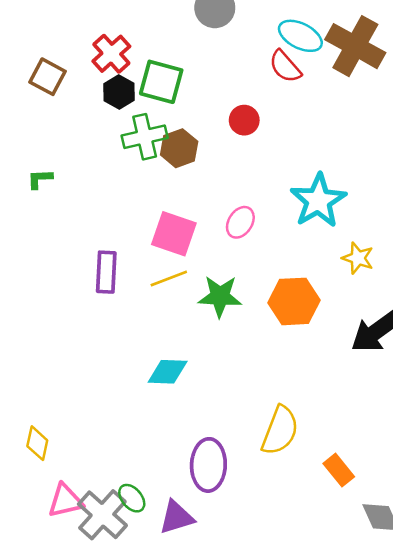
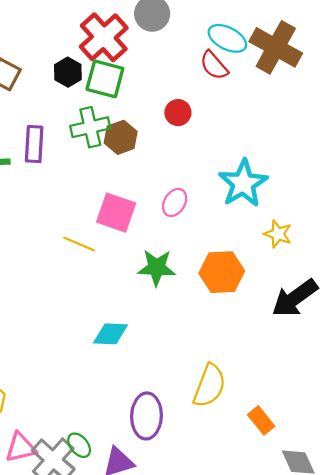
red cross: (111, 54) -> (104, 37), moved, size x1.4
black hexagon: (119, 92) -> (68, 72), moved
purple rectangle: (106, 272) -> (34, 144), moved
yellow line: (169, 278) -> (79, 244), moved, turned 44

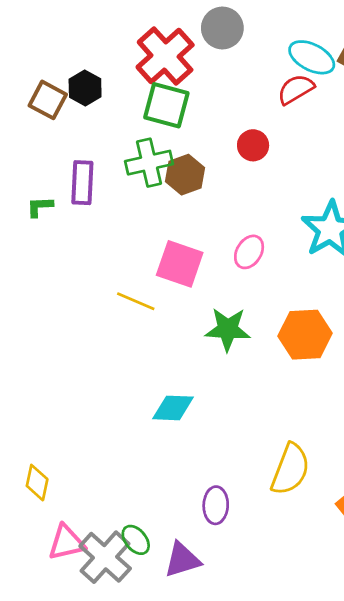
red semicircle: (214, 65) -> (296, 89), turned 100
black hexagon: (68, 72) -> (85, 88), moved
purple ellipse: (146, 416) -> (216, 505), size x0.7

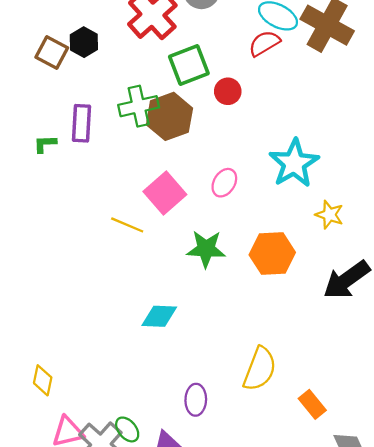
green square: (166, 105) -> (189, 65), moved, turned -36
brown hexagon: (185, 175) -> (169, 116), size x1.4
pink square: (180, 264) -> (165, 193), turned 30

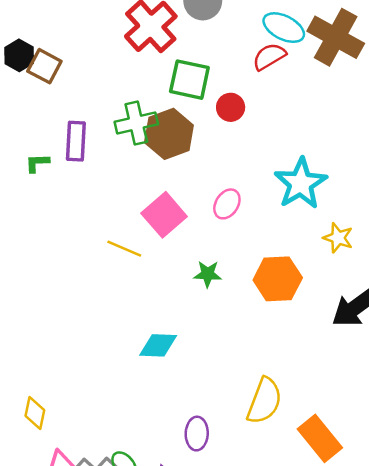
black hexagon: (84, 42) -> (19, 55), moved
green square: (189, 65) -> (189, 80), turned 33
green star: (206, 249) -> (208, 274), size x0.7
orange rectangle: (312, 404) -> (320, 438), size x1.5

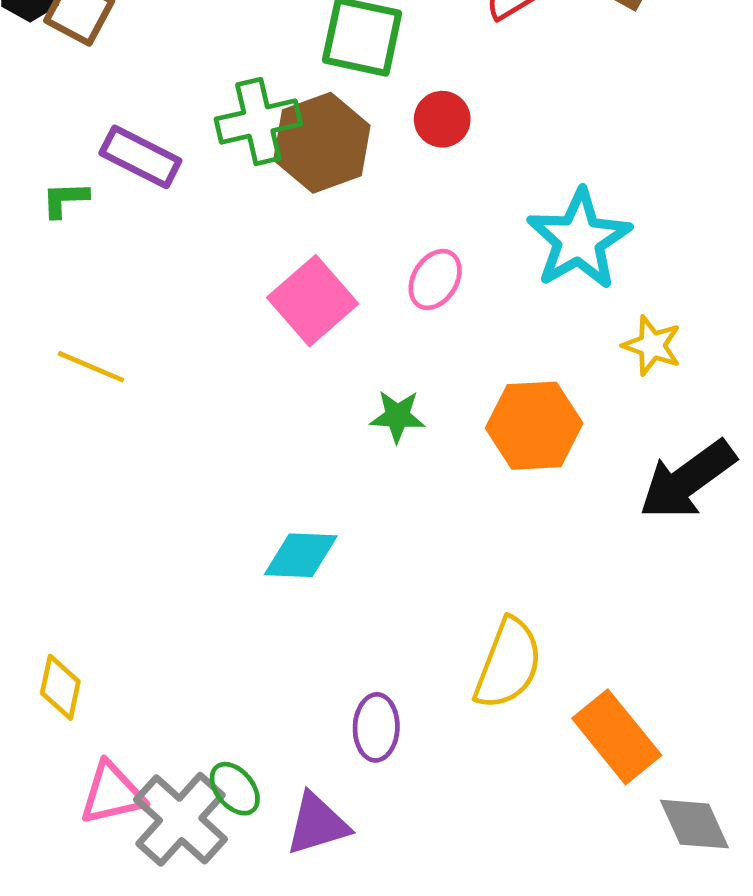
red circle: (231, 107) -> (442, 119), moved
purple rectangle: (76, 141) -> (140, 157), turned -66
yellow line: (124, 249) -> (91, 367), moved

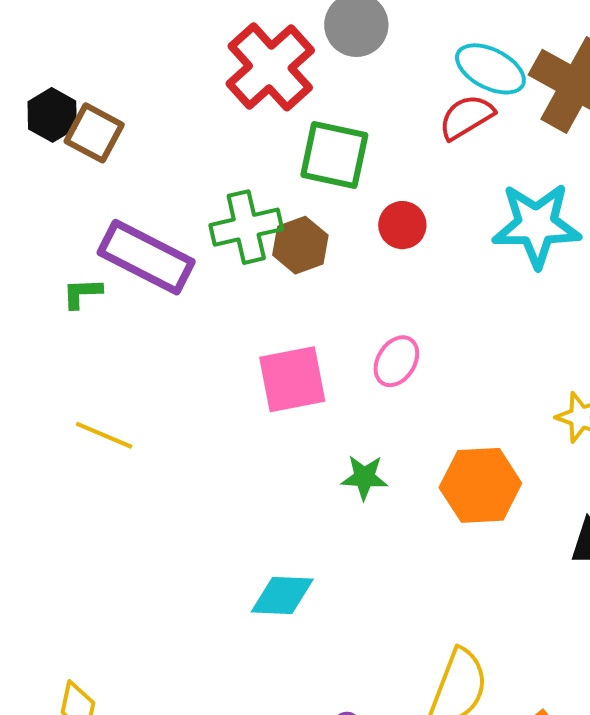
brown hexagon: (322, 143) -> (300, 245), size x0.7
purple rectangle: (140, 157) -> (146, 257), size x1.4
cyan star: (579, 239) -> (537, 225), moved, turned 30
pink square: (313, 301) -> (292, 379), turned 30

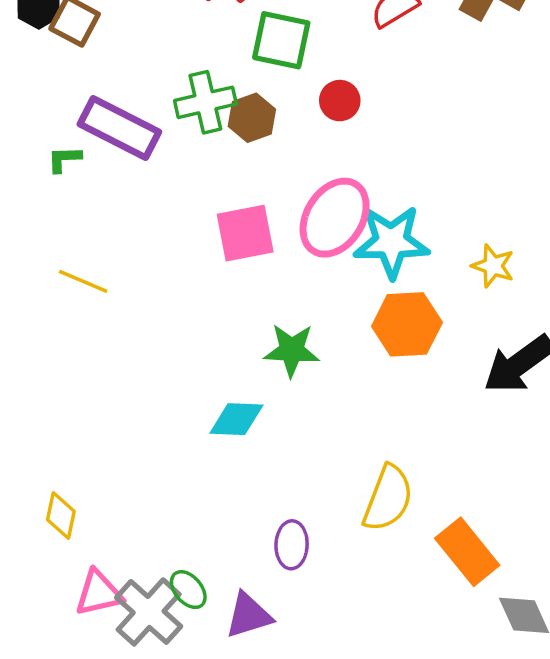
cyan star: (537, 225) -> (391, 242), moved
pink ellipse: (396, 361) -> (335, 218), size x1.8
green star: (364, 477) -> (292, 350), moved, size x1.4

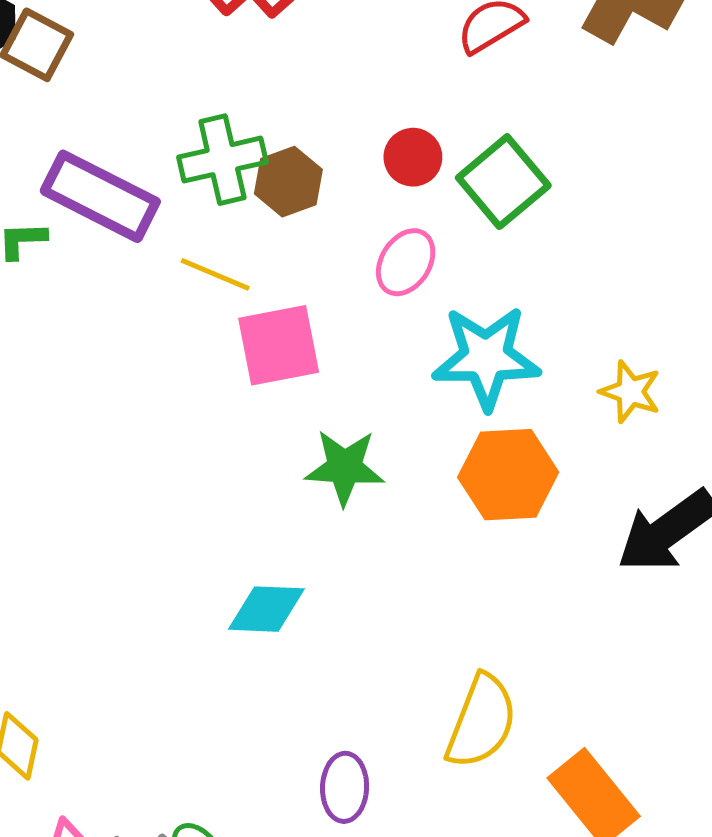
green square: (281, 40) -> (503, 182), moved, turned 38
pink ellipse: (335, 218) -> (406, 262), moved, size x0.6
yellow line: (83, 281) -> (215, 274), moved
green star: (292, 350) -> (345, 467), moved

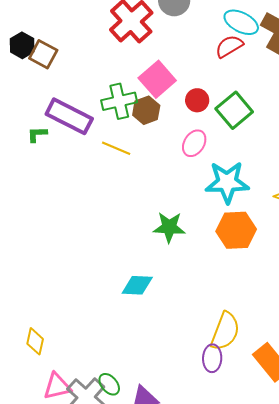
pink square: (279, 345) -> (157, 79), moved, turned -30
purple ellipse: (345, 787) -> (212, 358), moved

